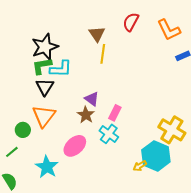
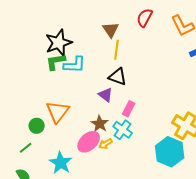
black triangle: (45, 87) -> (118, 77), moved, turned -42
brown star: (86, 115) -> (100, 124), moved
yellow arrow: (140, 166) -> (106, 144), moved

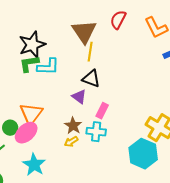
brown triangle: (111, 30) -> (84, 32), size x1.5
cyan cross: (123, 130) -> (96, 132), turned -30
pink ellipse: (89, 142) -> (26, 133), moved
yellow arrow: (106, 144) -> (71, 142), moved

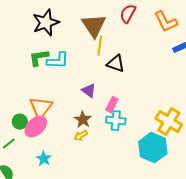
black star: (32, 45) -> (46, 23), moved
black triangle: (91, 79) -> (116, 64), moved
cyan cross: (96, 132) -> (116, 121), moved
cyan star: (34, 165) -> (44, 159), size x0.7

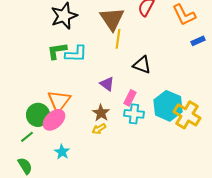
black triangle: (116, 64) -> (142, 65), moved
green circle: (20, 122) -> (38, 115), size x1.5
cyan hexagon: (153, 148) -> (168, 106), moved

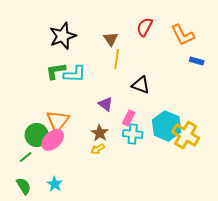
brown triangle: (112, 19) -> (111, 39), size x0.6
blue rectangle: (198, 41) -> (197, 61), turned 40
cyan star: (62, 152) -> (55, 184), moved

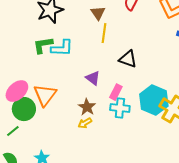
pink ellipse: (53, 140) -> (17, 91), moved

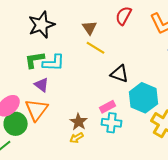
yellow line: (104, 33) -> (96, 48), turned -66
purple triangle: (93, 78) -> (42, 85), moved
pink rectangle: (116, 92) -> (108, 107), turned 35
cyan hexagon: (154, 100) -> (144, 98), moved

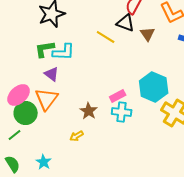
brown triangle: (90, 28) -> (148, 34), moved
black triangle: (120, 74) -> (126, 23), moved
yellow arrow: (77, 138) -> (77, 136), moved

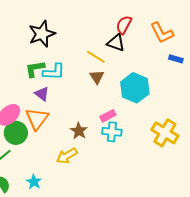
brown triangle: (148, 34) -> (97, 77), moved
cyan hexagon: (154, 87) -> (135, 88), moved
yellow arrow: (77, 136) -> (67, 156), size x1.5

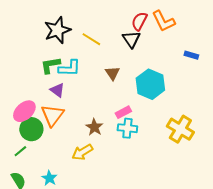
orange L-shape: (162, 33) -> (163, 21), moved
black triangle: (116, 43) -> (131, 39), turned 36
yellow line: (96, 57) -> (91, 39), moved

